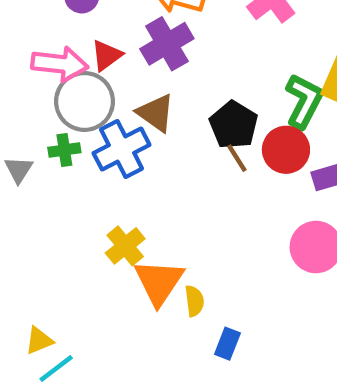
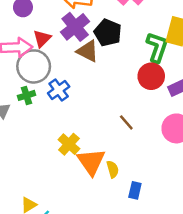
brown triangle: (156, 113) -> (88, 51), moved
black pentagon: (234, 125) -> (108, 33), moved
blue cross: (122, 149) -> (59, 90), size x0.7
brown line: (237, 158) -> (126, 122), moved

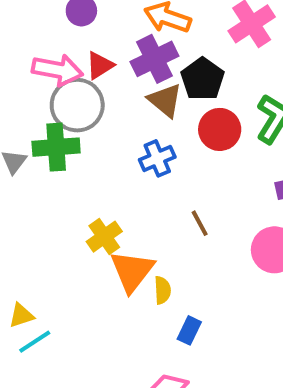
red circle: (151, 76) -> (220, 129), moved
blue cross: (59, 90) -> (157, 158), moved
green cross: (26, 95) -> (56, 147), size x1.6

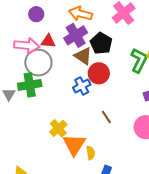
red triangle: (100, 65) -> (48, 41), turned 42
red circle: (220, 129) -> (99, 73), moved

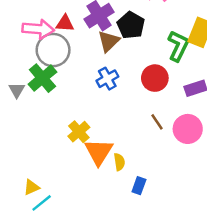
brown triangle: (83, 56) -> (109, 41), turned 42
red circle: (99, 73) -> (155, 78), moved
green cross: (30, 85) -> (42, 78), turned -30
brown line: (106, 117) -> (157, 122), moved

